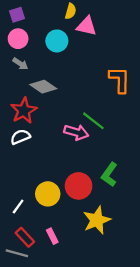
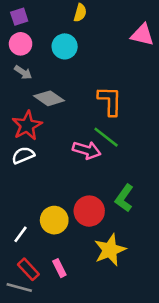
pink triangle: (87, 26) -> (142, 35), moved
orange L-shape: (120, 80) -> (110, 101), moved

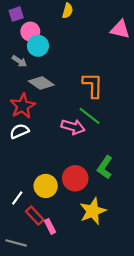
pink circle: (21, 44) -> (30, 32), moved
cyan circle: (65, 46) -> (38, 46), moved
red rectangle: (28, 269) -> (35, 216), moved

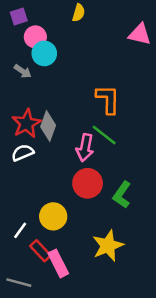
gray diamond: (41, 83) -> (48, 126), moved, turned 75
pink arrow: (73, 127) -> (85, 148), turned 85
red circle: (75, 178) -> (88, 183), moved
pink rectangle: (50, 226) -> (58, 263), size x1.5

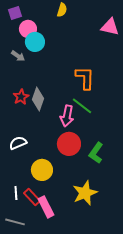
red star: (26, 123) -> (21, 97), size x0.7
white semicircle: (23, 153) -> (18, 143), moved
white line: (20, 230) -> (16, 193), moved, turned -40

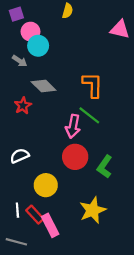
gray diamond: (38, 99) -> (44, 86), moved, turned -65

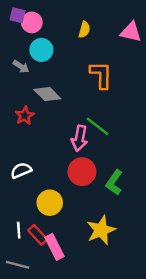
yellow semicircle: (68, 11) -> (84, 30), moved
purple square: (16, 14) -> (17, 15), turned 32
pink circle: (31, 32) -> (32, 22), moved
orange L-shape: (93, 85) -> (101, 75), moved

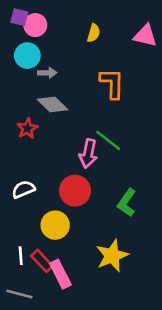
cyan circle: (41, 50) -> (27, 56), moved
gray arrow: (21, 67) -> (47, 73), moved, turned -35
red circle: (82, 172) -> (75, 191), moved

